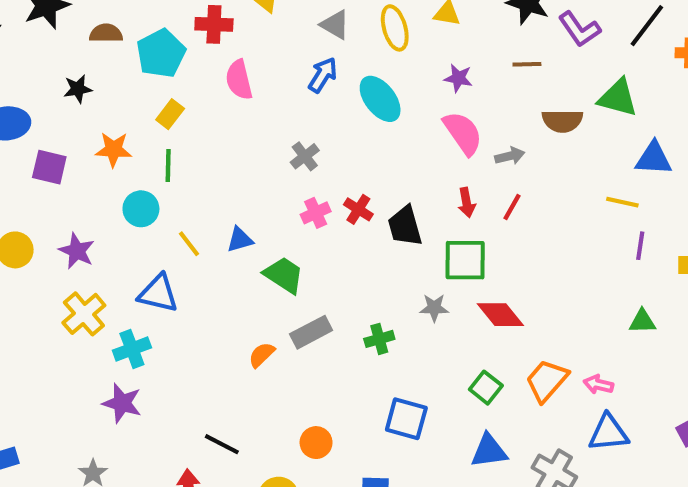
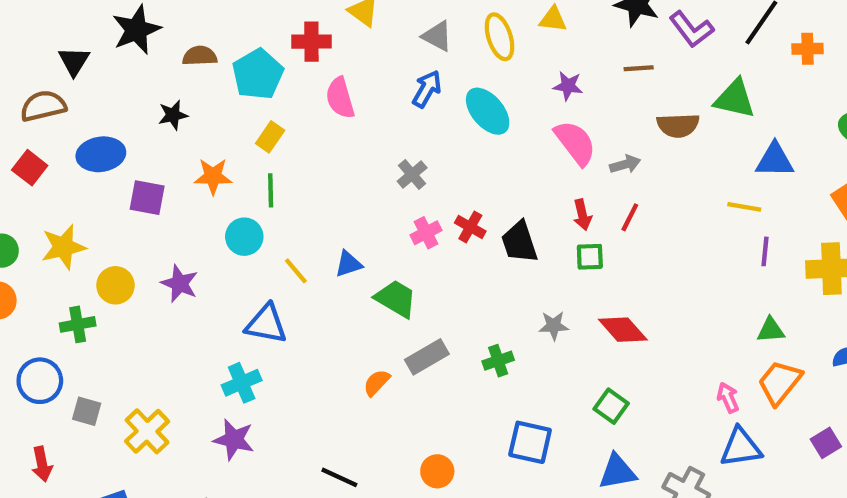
green square: (465, 260) -> (590, 257), moved, size x0.6
yellow cross: (84, 314) -> (147, 431), moved
orange trapezoid: (547, 381) -> (780, 382), moved
pink arrow: (598, 384) -> (728, 398), turned 56

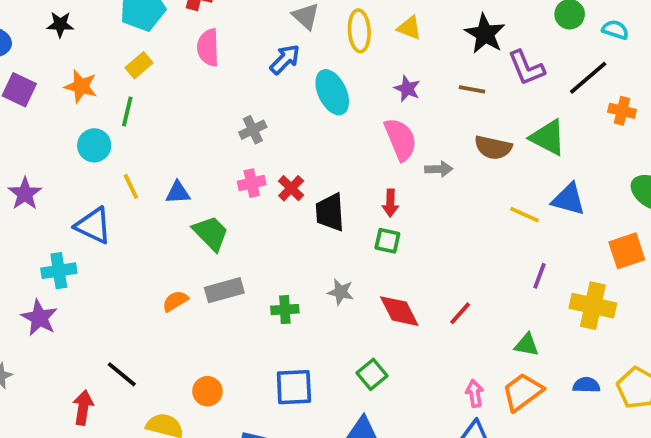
yellow line: (744, 207) -> (524, 215), moved
red line: (630, 217) -> (460, 313), moved
purple star: (180, 284) -> (25, 194), moved
blue square: (530, 442) -> (294, 387), turned -30

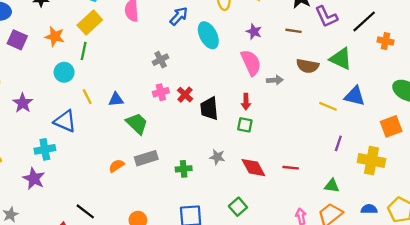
yellow rectangle: (139, 65) -> (90, 22), size x1.5
red line: (460, 313) -> (291, 168), turned 56

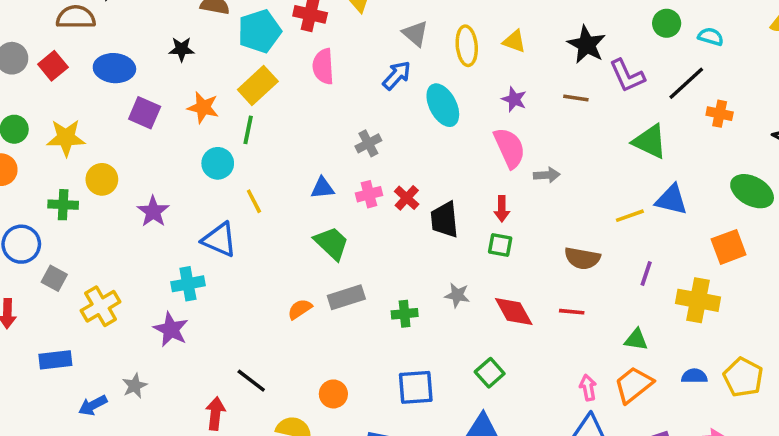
brown semicircle: (308, 66) -> (582, 258), moved
blue triangle: (116, 99) -> (322, 188), moved
yellow line: (328, 106) -> (630, 216), turned -42

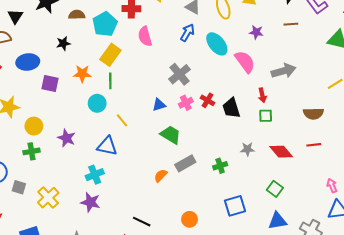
gray cross: (368, 143) -> (180, 74), size x1.5
pink semicircle: (509, 148) -> (245, 62), moved
gray arrow: (547, 175) -> (284, 71), size x1.6
green cross: (63, 205) -> (31, 151), moved

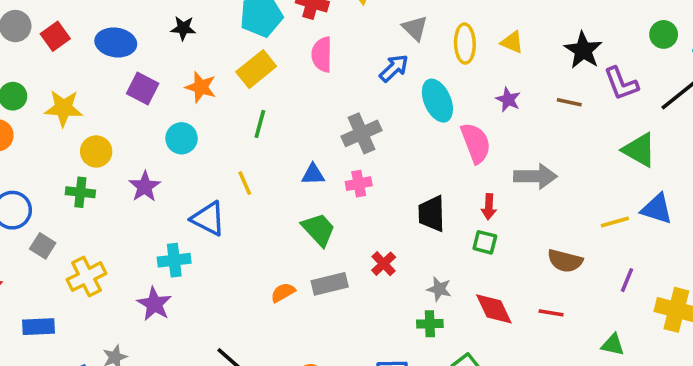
green line: (110, 81) -> (260, 124), moved
red cross: (207, 100) -> (384, 264), moved
cyan circle: (97, 103) -> (182, 138), moved
green cross: (220, 166) -> (430, 324), moved

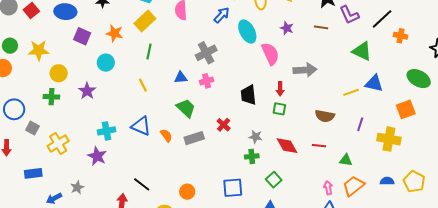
blue triangle: (208, 219) -> (141, 126), moved
orange semicircle: (283, 292) -> (166, 135), moved, turned 88
green triangle: (613, 345) -> (346, 160), moved

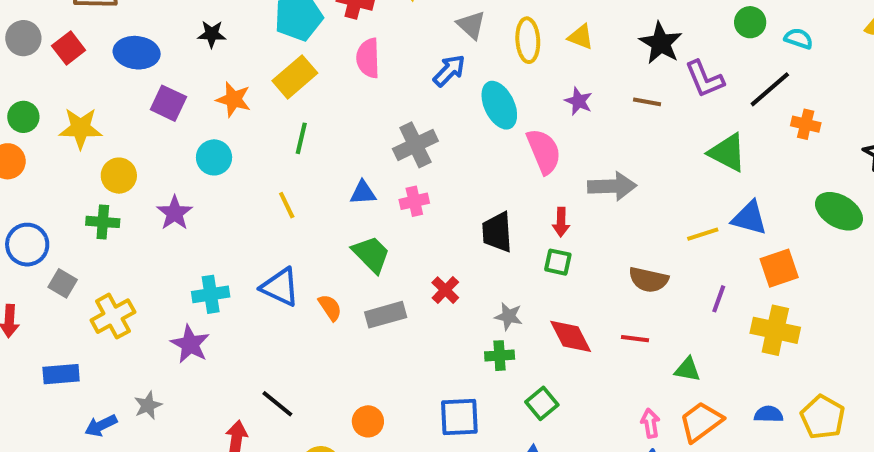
orange square: (406, 109) -> (779, 268), moved

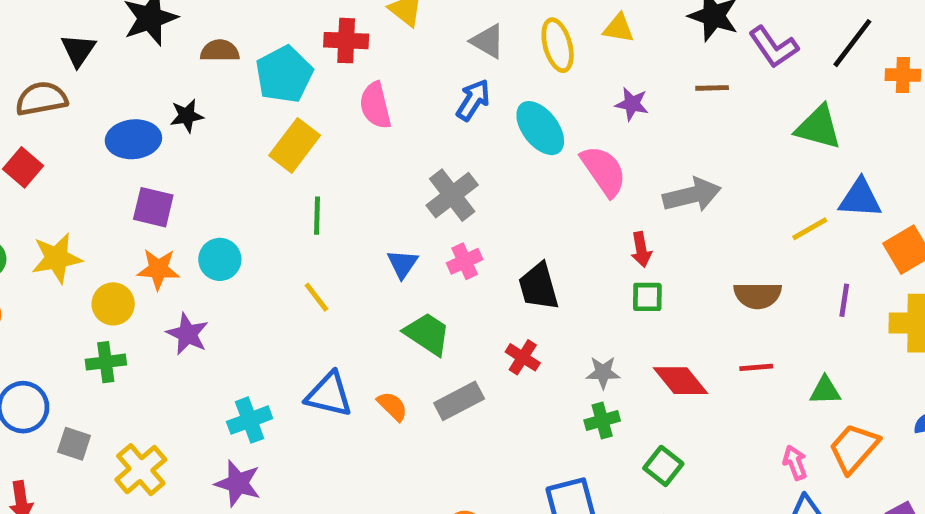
blue ellipse: (137, 53) -> (133, 139), moved
orange star: (234, 99) -> (158, 269), moved
blue triangle: (363, 193) -> (402, 264), turned -40
black trapezoid: (497, 232) -> (539, 287), moved

